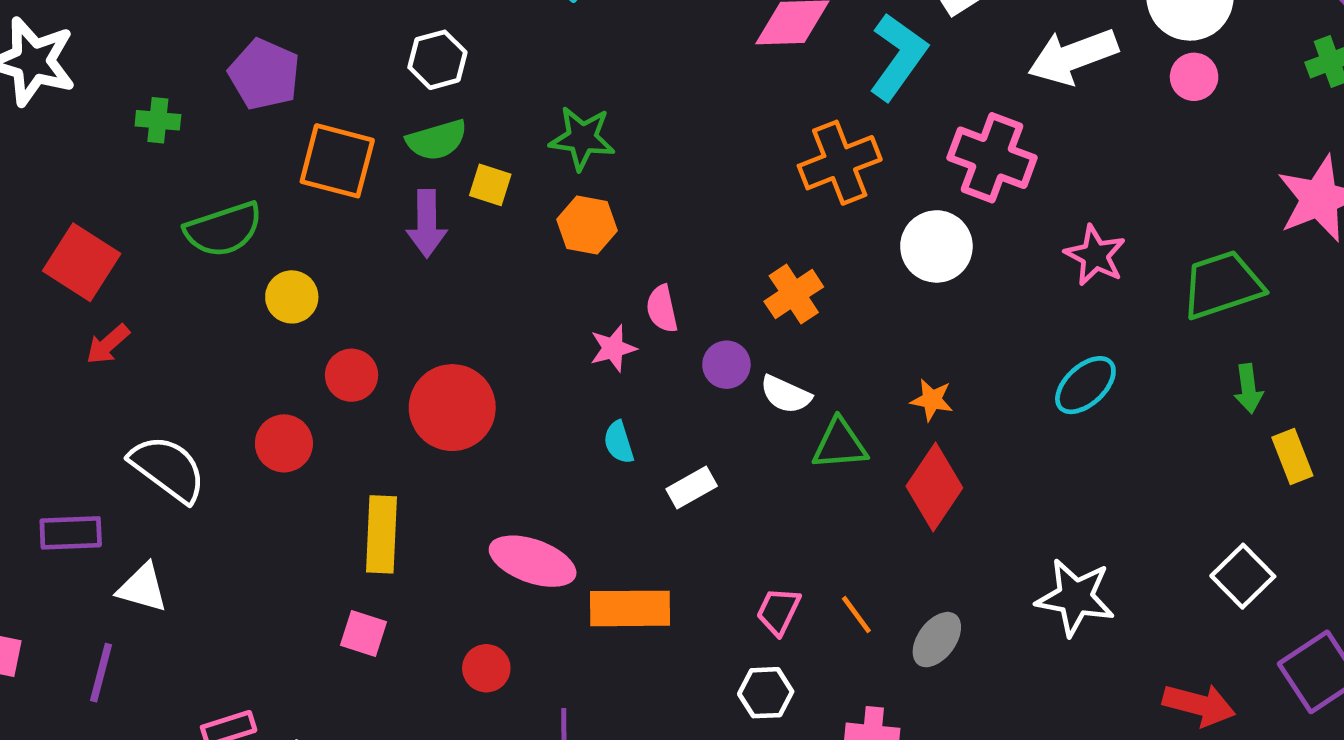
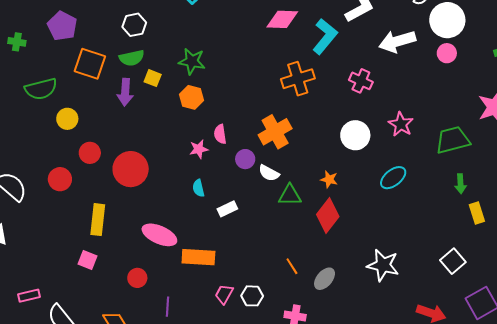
pink cross: (992, 158) -> (361, 81), size x0.7
white circle: (936, 246) -> (355, 135), moved
orange cross: (794, 294) -> (275, 132), size x1.4
pink trapezoid: (778, 611) -> (224, 294), moved

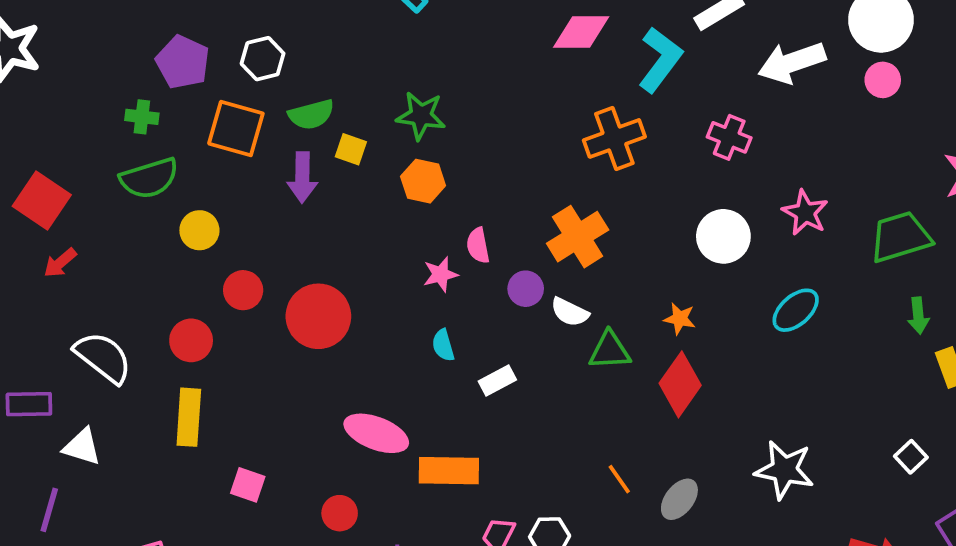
white hexagon: (134, 25) -> (263, 59), moved
green cross: (17, 42) -> (142, 117), moved
yellow rectangle: (98, 220) -> (189, 417), moved
white square: (453, 261) -> (911, 457), size x0.7

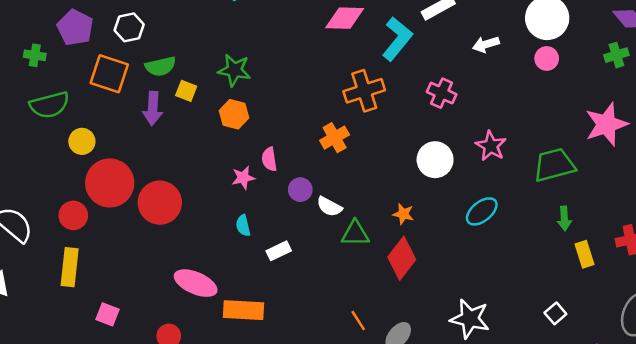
white arrow: (792, 62) -> (486, 44), size x0.6
green cross: (142, 117) -> (35, 55), moved
orange cross: (578, 237) -> (335, 138), moved, size x0.7
red circle: (243, 290) -> (110, 183), size x1.8

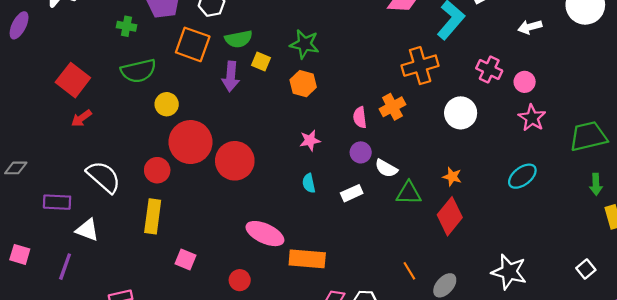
pink circle: (547, 58) -> (525, 82), moved
pink semicircle: (269, 159) -> (360, 117), moved
white circle: (435, 160) -> (461, 113), moved
white rectangle: (279, 251) -> (352, 193), moved

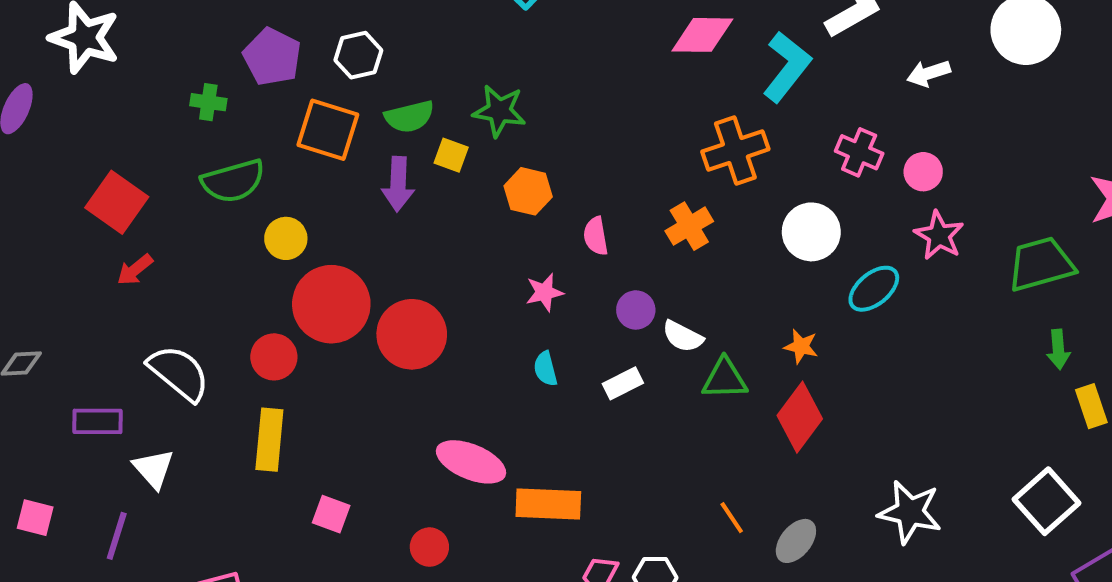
green star: (304, 44) -> (499, 111), moved
pink semicircle: (360, 117) -> (596, 236), moved
cyan ellipse: (522, 176) -> (874, 289), moved
white triangle: (87, 230) -> (154, 469), turned 30
white square: (586, 269) -> (1047, 501), size x1.8

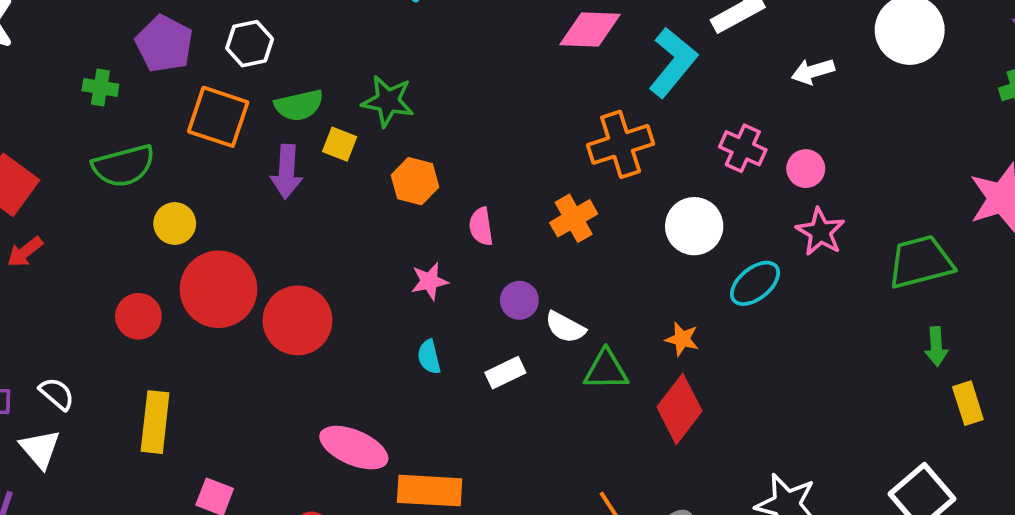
red circle: (274, 357) -> (138, 316), moved
white semicircle: (179, 373) -> (57, 394), moved, size x0.6

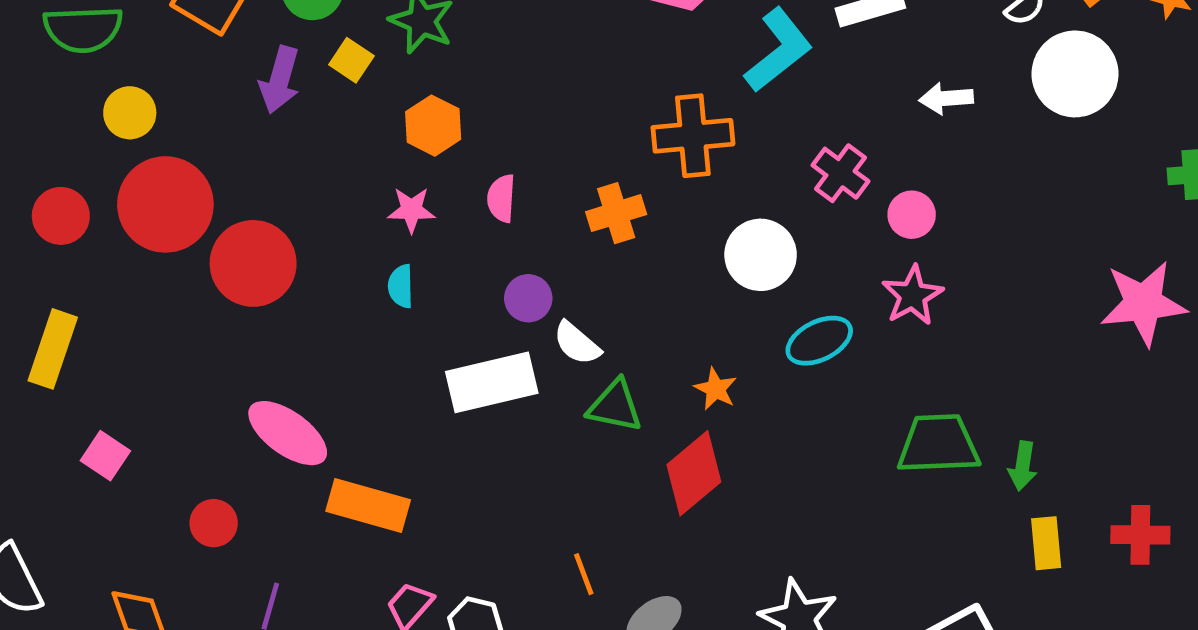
green trapezoid: (921, 262) -> (938, 444), moved
pink star: (429, 281) -> (411, 210), moved
cyan semicircle: (429, 357) -> (401, 286), moved
white rectangle: (505, 373) -> (492, 382), size x1.8

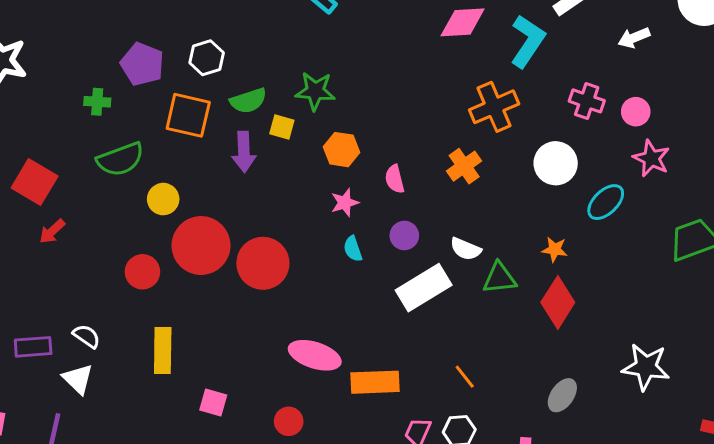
purple circle: (528, 298) -> (404, 236), moved
orange line: (584, 574) -> (465, 377), moved

